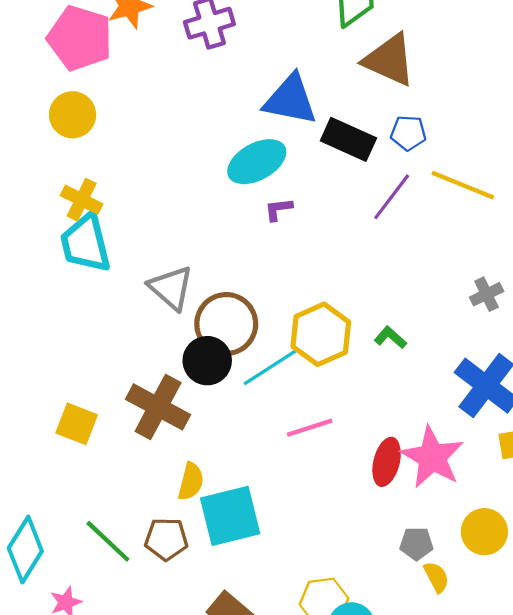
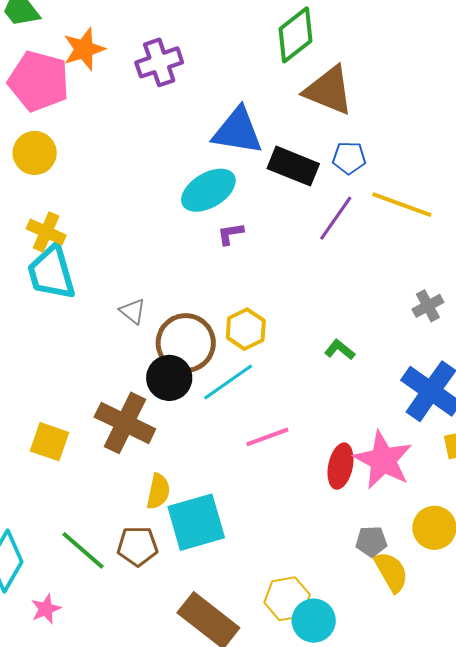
gray triangle: (171, 288) -> (133, 311), size x0.6
yellow hexagon: (321, 334) -> (246, 329), moved, size x0.7
yellow semicircle: (436, 577) -> (391, 572), size x1.4

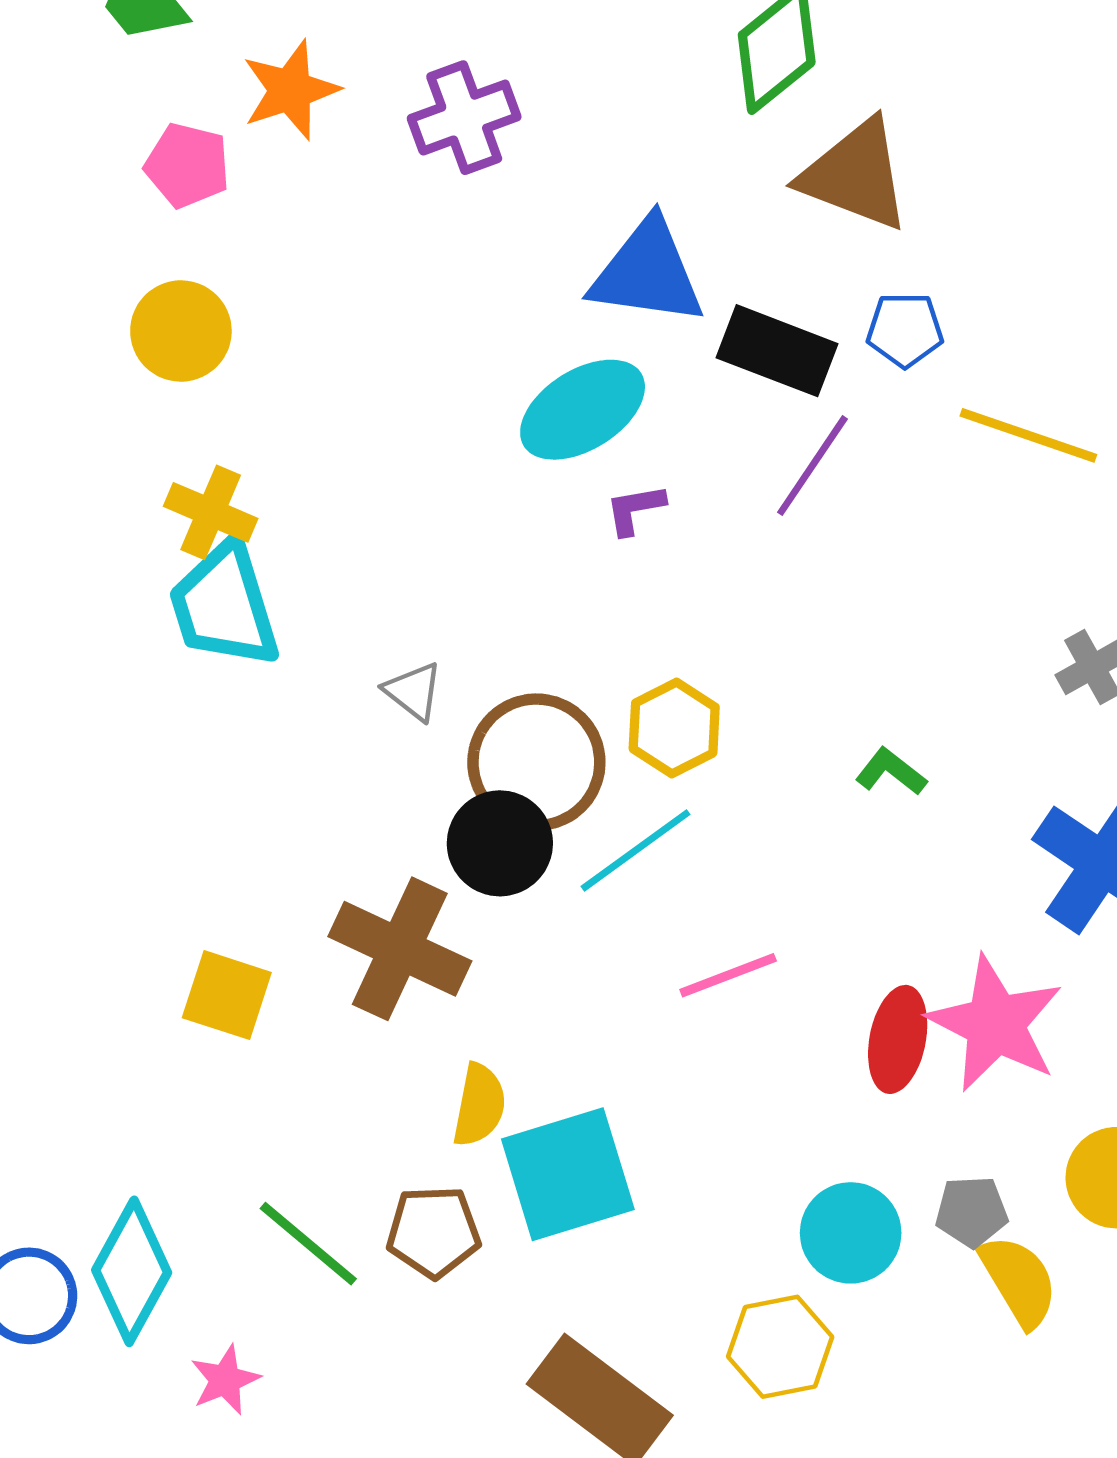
pink pentagon: (39, 81) -> (187, 165), size x0.6
purple line: (336, 218) -> (812, 466), moved
cyan circle: (314, 621) -> (851, 1233), moved

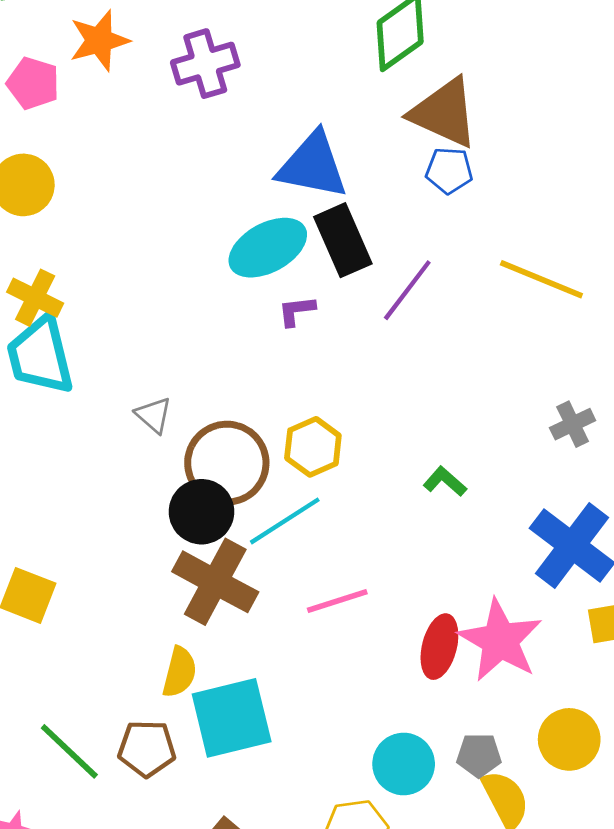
blue pentagon: (905, 330) -> (449, 171), moved
black rectangle: (777, 351) -> (343, 240), moved, turned 42
brown cross: (400, 949) -> (215, 582), moved

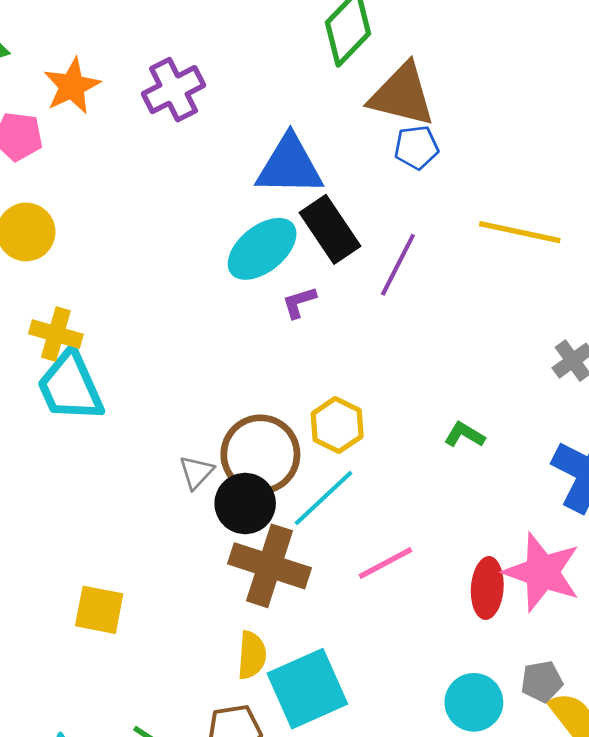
gray triangle: (154, 415) -> (196, 472), moved, turned 42

